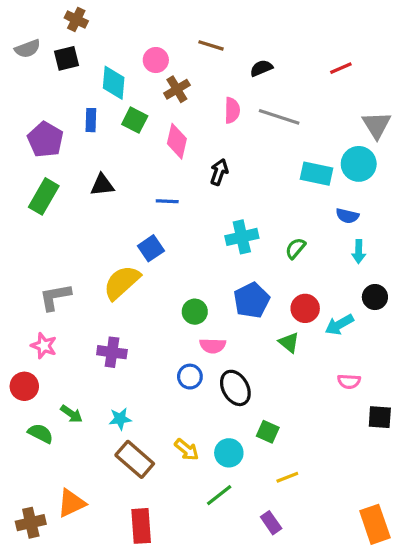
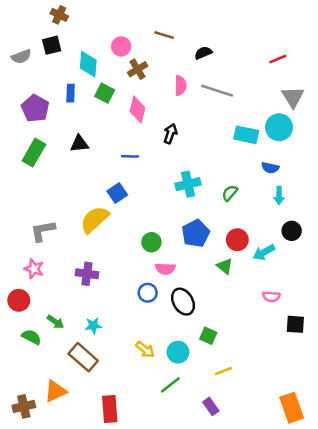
gray semicircle: (28, 49) -> (21, 57), moved
red line: (341, 68) -> (278, 59), moved
brown rectangle: (135, 459) -> (83, 357), moved

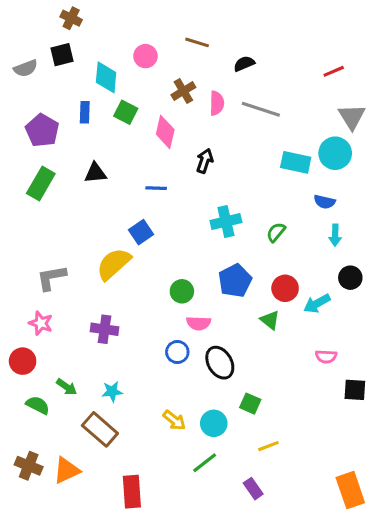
brown cross: (138, 69) -> (183, 91), moved
brown cross: (24, 406) -> (29, 466), moved, turned 35

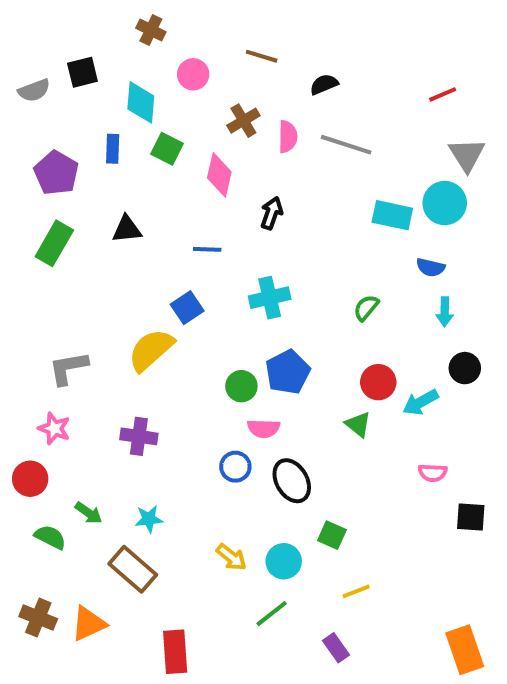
brown cross: (71, 18) -> (151, 30), moved
cyan cross: (226, 222) -> (270, 298), moved
blue pentagon: (235, 281) -> (288, 372), moved

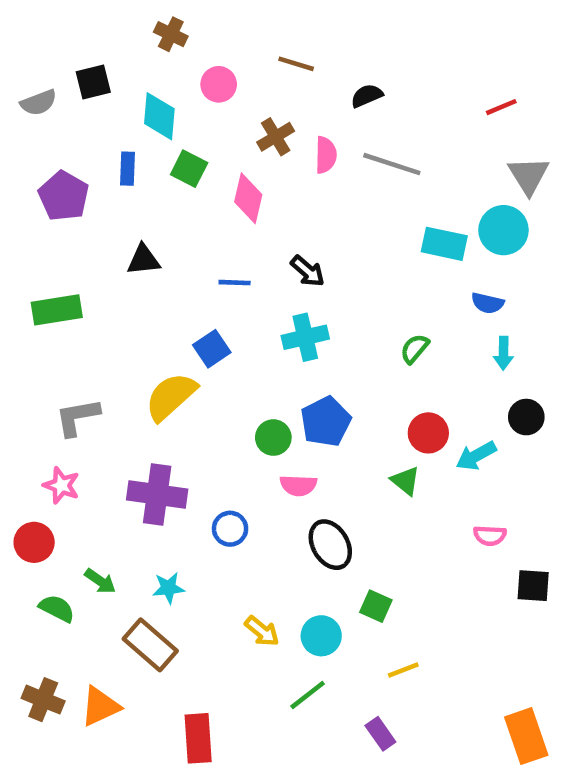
black arrow: (272, 213) -> (308, 271), moved, turned 112
green rectangle: (54, 243) -> (57, 310), moved, turned 51
purple cross: (139, 436) -> (157, 494), size x1.4
blue circle: (235, 467) -> (230, 529), moved

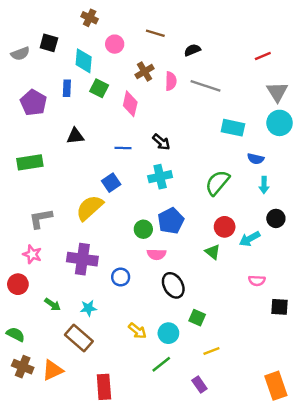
black square: (93, 82) -> (49, 43), turned 30
cyan circle: (503, 230) -> (280, 123), moved
green semicircle: (415, 349) -> (217, 183), size x1.6
green semicircle: (57, 608) -> (16, 334), moved

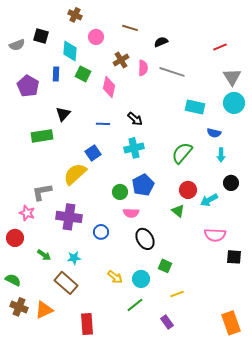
black triangle: (75, 136) -> (63, 114), turned -42
green rectangle: (30, 162) -> (42, 136), moved
gray L-shape: (41, 218) -> (42, 192), moved
pink semicircle: (257, 281) -> (215, 235), size x1.5

